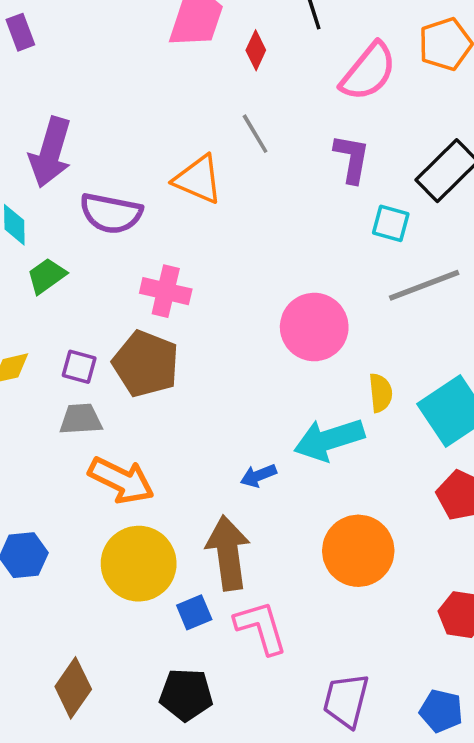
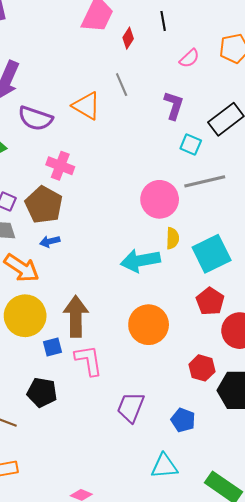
pink semicircle: (368, 72) -> (189, 58), size x0.6
pink circle: (314, 327) -> (160, 199), moved
blue arrow: (258, 476) -> (50, 241), moved

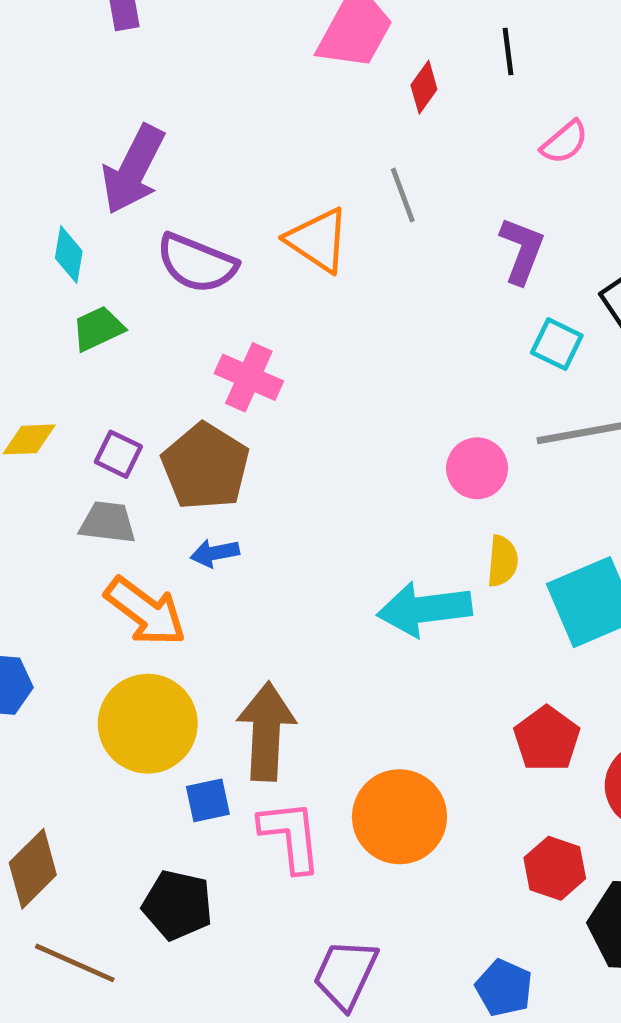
pink circle: (160, 199) -> (477, 468), size x0.7
red pentagon: (210, 301) -> (547, 739), moved
orange circle: (149, 325) -> (399, 817), moved
purple trapezoid: (131, 407) -> (345, 974), moved

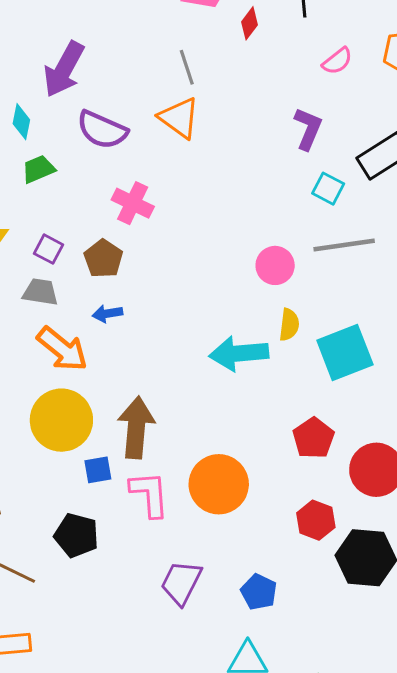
gray line: (403, 195) -> (187, 67), moved
brown pentagon: (205, 466) -> (103, 259), size x0.7
blue pentagon: (504, 988) -> (259, 592), moved

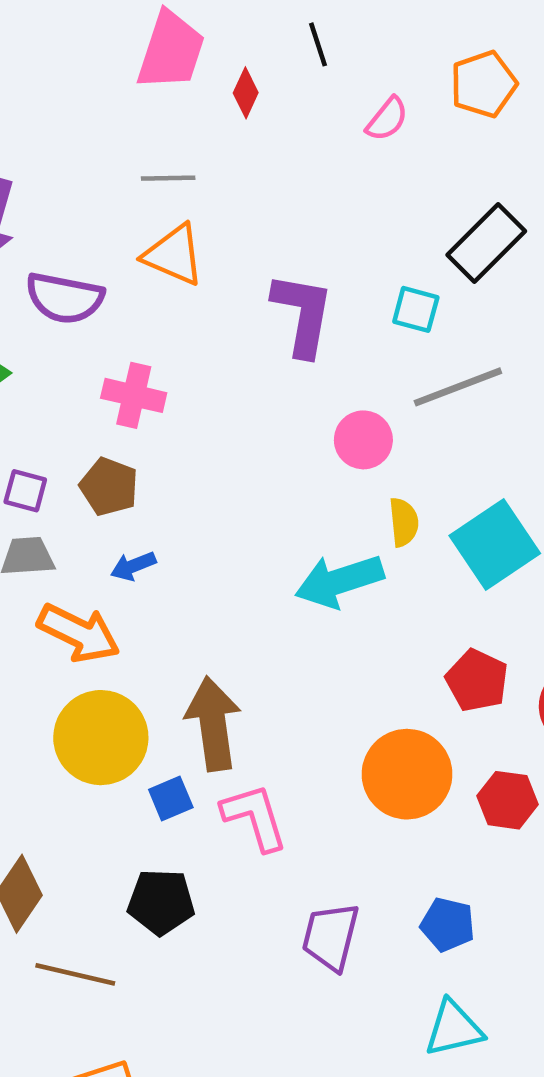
gray line: (187, 67) -> (168, 178), turned -60
purple L-shape: (308, 129) -> (303, 314), moved, size x1.4
orange circle: (219, 484) -> (407, 774), moved

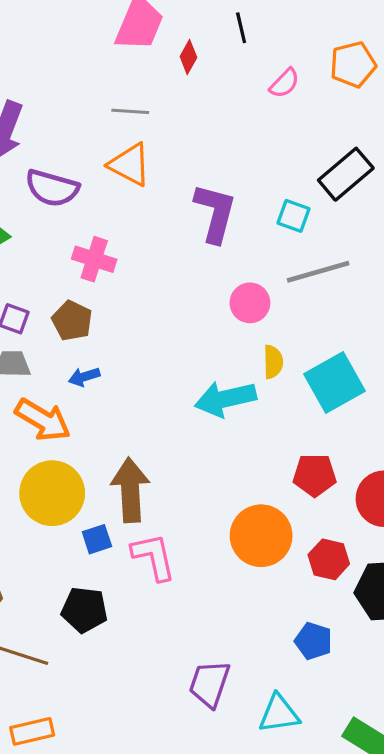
red pentagon: (477, 681) -> (315, 475), turned -30
blue pentagon: (448, 925) -> (313, 641), moved
purple trapezoid: (331, 937) -> (209, 684), moved

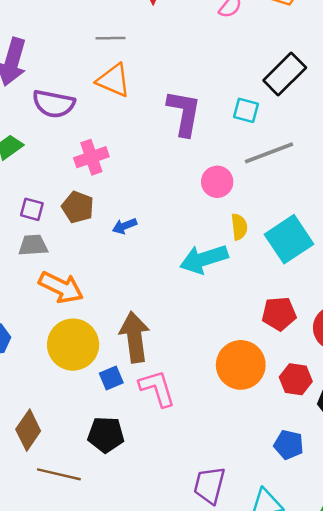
pink cross: (94, 259) -> (91, 157), turned -32
blue arrow: (84, 377) -> (125, 226), moved

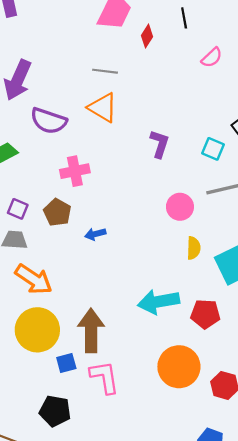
purple L-shape: (184, 113) -> (159, 144), size x0.7
cyan arrow: (204, 259) -> (159, 302), moved
red pentagon: (279, 314) -> (205, 314), moved

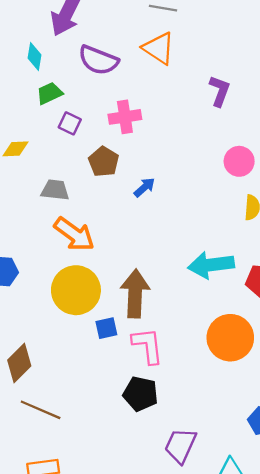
purple square: (18, 209) -> (70, 123), moved
blue arrow: (95, 234) -> (144, 187), turned 150
black pentagon: (55, 411) -> (140, 394), moved

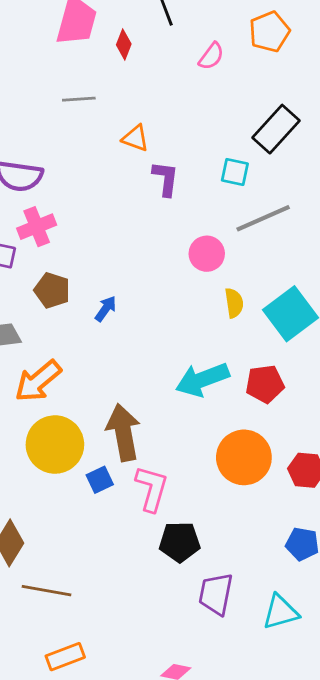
orange triangle: (159, 48) -> (135, 138), moved, size x0.7
pink cross: (125, 117) -> (37, 227), moved
orange arrow: (74, 234) -> (38, 381), turned 117
pink L-shape: (148, 346) -> (152, 489), turned 36
black pentagon: (140, 394) -> (180, 542), moved

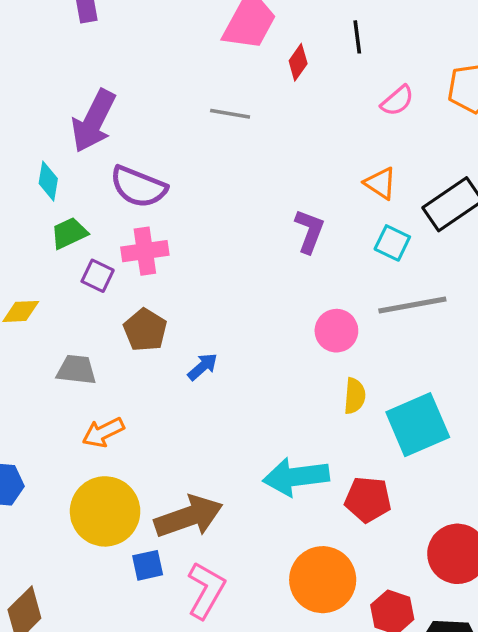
orange triangle: (135, 138) -> (380, 183), moved
orange arrow: (38, 381) -> (103, 432), size x0.7
brown arrow: (123, 433) -> (189, 517), turned 68

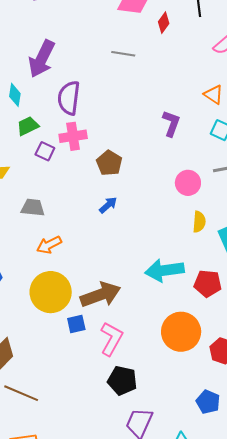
purple semicircle: (138, 187) -> (69, 98), turned 76
brown pentagon: (145, 330) -> (109, 163), moved

